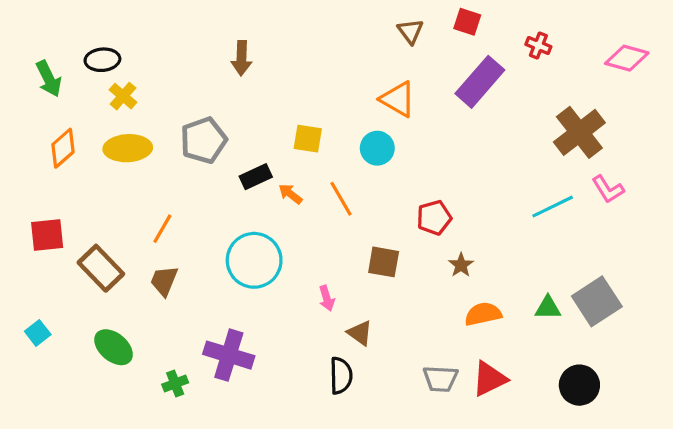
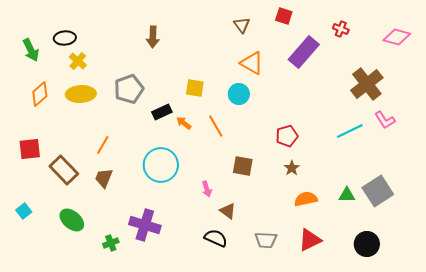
red square: (467, 22) -> (284, 16), moved
brown triangle: (410, 31) -> (242, 25), moved
red pentagon: (434, 218) -> (287, 136), moved
black semicircle: (341, 376) -> (216, 238), turned -65
gray trapezoid: (440, 379) -> (266, 240), moved

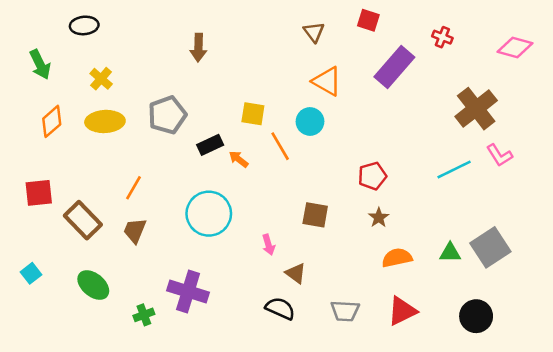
black ellipse: (65, 38) -> (84, 25), moved
orange line: (216, 126) -> (280, 146), moved

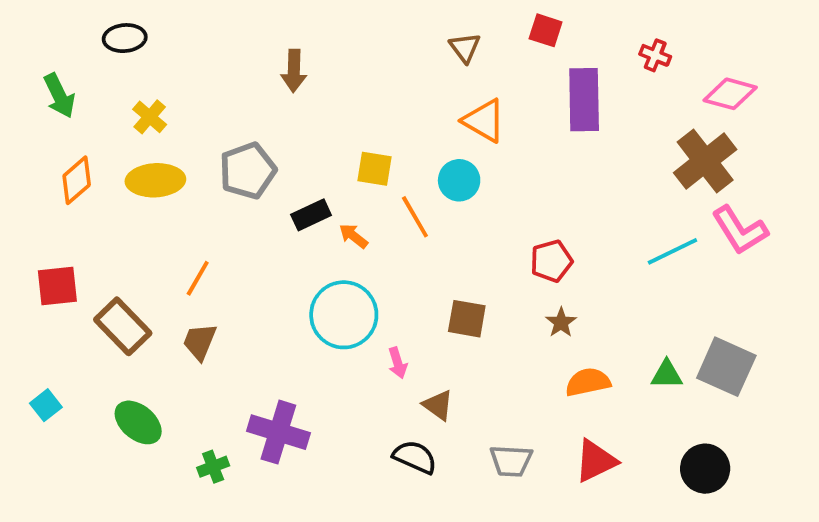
pink diamond: (515, 48) -> (730, 94), moved
purple rectangle: (394, 67) -> (584, 100), turned -42
pink L-shape: (499, 155) -> (740, 230), size x1.4
cyan circle: (209, 214) -> (344, 315), moved
gray square: (490, 247) -> (726, 367), turned -33

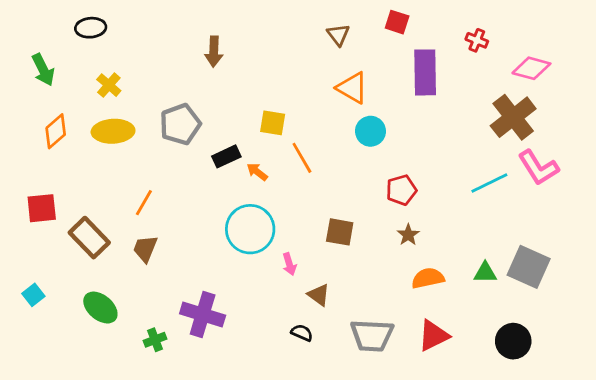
cyan circle: (459, 180) -> (370, 131), moved
black semicircle: (415, 457) -> (302, 333), size x0.7
gray trapezoid: (511, 461) -> (372, 336), size x1.4

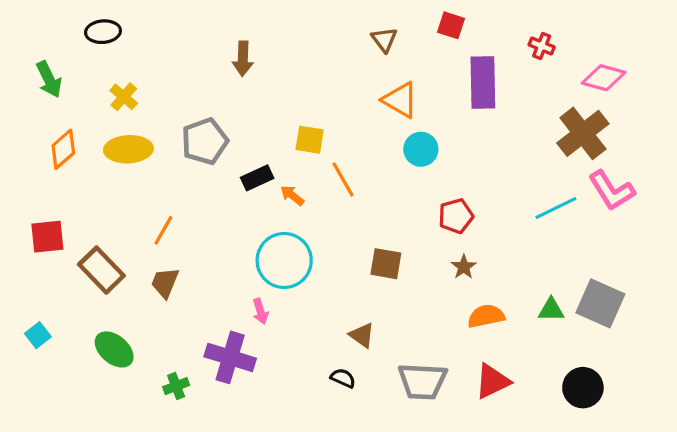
pink arrow: (289, 264) -> (260, 311), moved

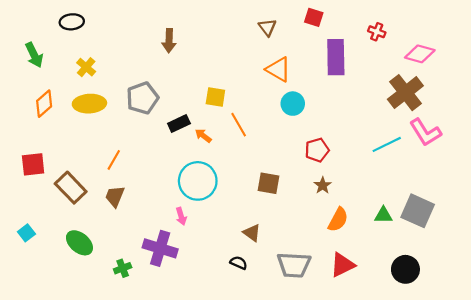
orange semicircle: (486, 316) -> (338, 220), turned 130

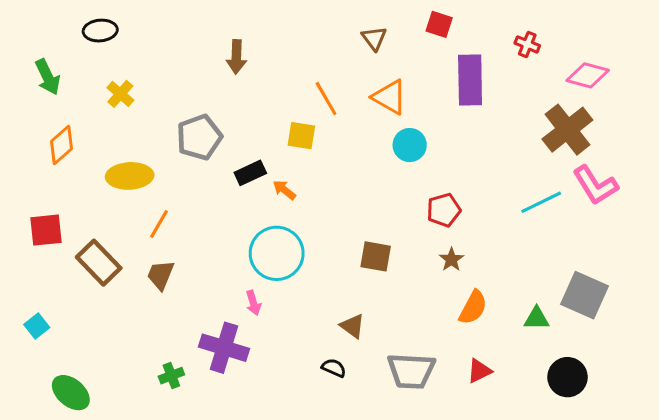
yellow ellipse: (89, 104) -> (130, 176), moved
orange line: (239, 125) -> (326, 99), moved
green triangle: (383, 215) -> (537, 318), moved
green ellipse: (79, 243) -> (71, 393), moved
red triangle: (342, 265) -> (479, 371), size x0.7

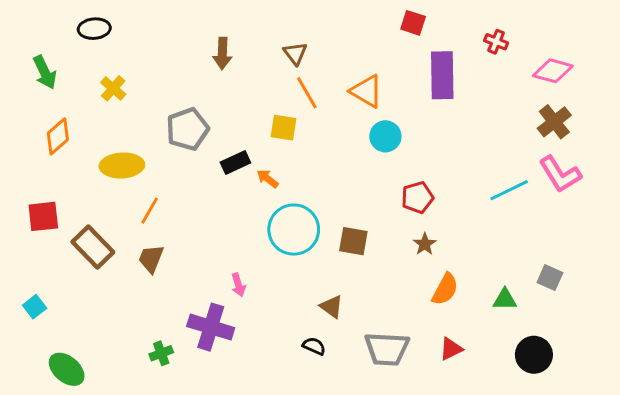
brown triangle: (374, 38) -> (295, 53), moved
brown cross: (567, 130) -> (554, 122), moved, size x0.7
cyan circle: (277, 253) -> (294, 230), moved
gray square: (585, 295) -> (550, 278), size x0.6

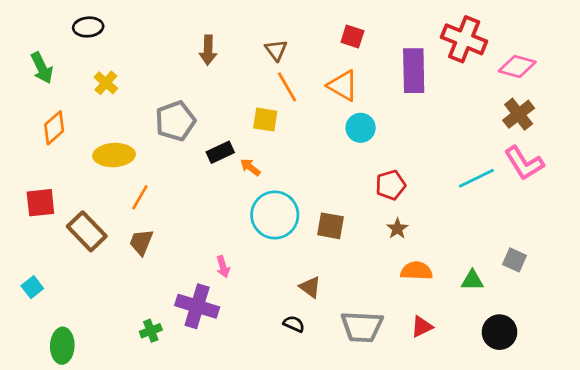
red square: (413, 23) -> (352, 37), moved
red cross: (496, 42) -> (464, 39), size x2.0
orange semicircle: (445, 289) -> (416, 271), turned -116
green ellipse: (67, 369) -> (62, 346), turned 52

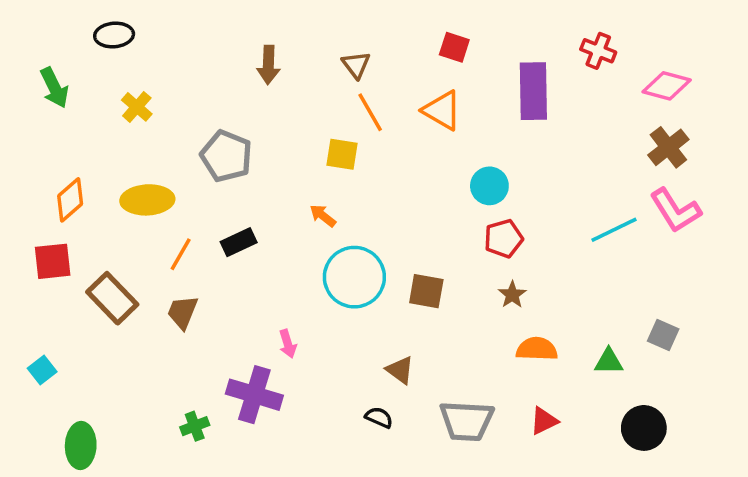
red cross: (464, 39) -> (598, 51), size x0.6
gray pentagon: (175, 121) -> (226, 156), turned -30
orange diamond: (54, 128) -> (70, 200), moved
cyan circle: (361, 128) -> (489, 186), moved
black rectangle: (220, 152) -> (239, 242), moved

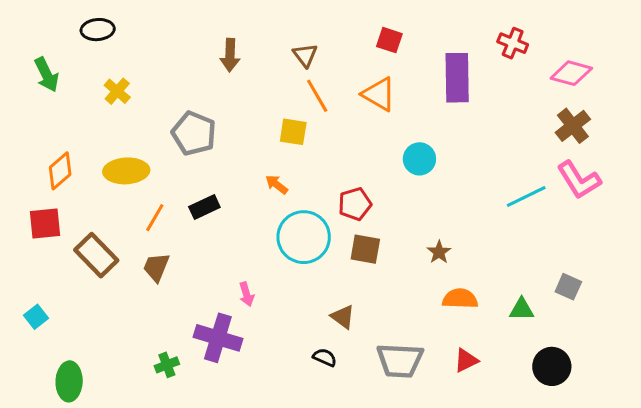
red pentagon: (503, 238) -> (355, 204), moved

